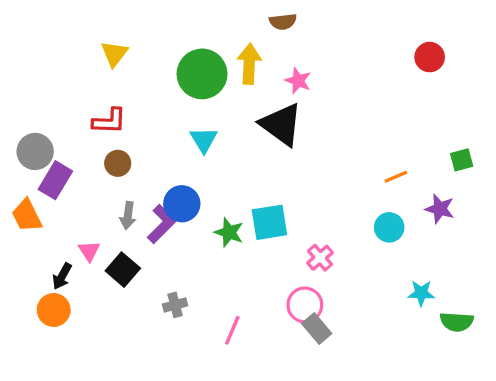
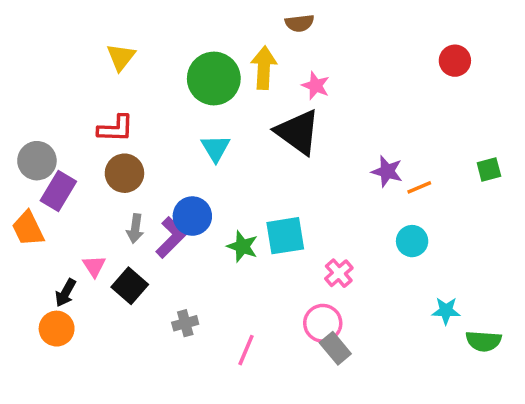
brown circle: (118, 163) -> (124, 173), size x1.4
purple star: (440, 209) -> (387, 171), moved

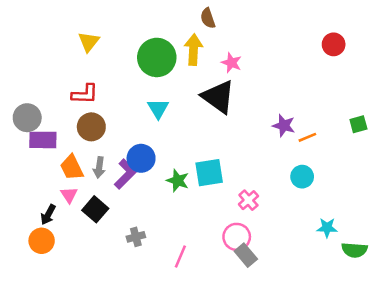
brown semicircle: (300, 23) -> (208, 18), moved, turned 78
purple rectangle: (58, 191) -> (43, 140), turned 60
orange trapezoid: (28, 229) -> (72, 167), moved

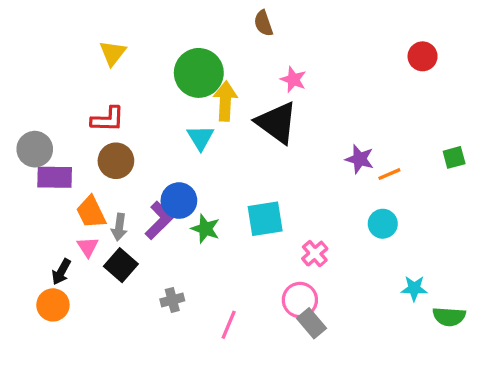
yellow arrow: (193, 50) -> (225, 101), moved
gray arrow: (99, 167) -> (119, 227), moved
green star: (178, 181) -> (205, 229), moved

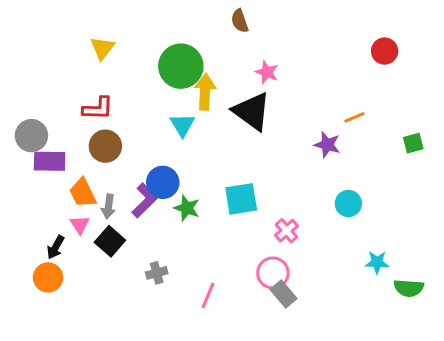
orange line: (389, 174) -> (354, 117), moved

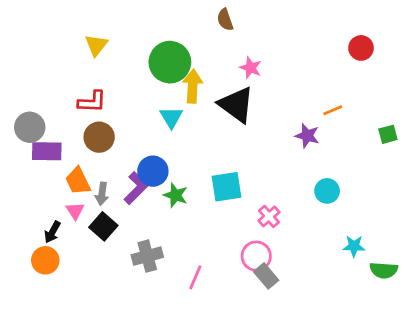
gray cross: (157, 273) -> (147, 256), size x1.5

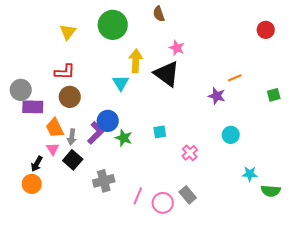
red circle: (361, 48) -> (266, 30), moved
green circle: (170, 62) -> (113, 25), moved
cyan square: (227, 187) -> (160, 132), size x0.6
pink circle: (256, 256) -> (163, 203), moved

